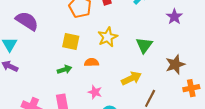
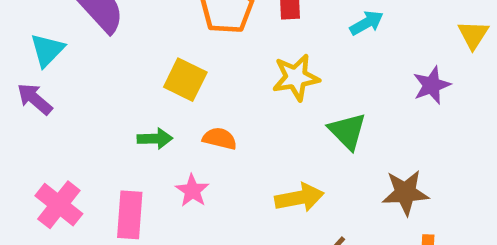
yellow star: (108, 37) -> (296, 77), moved
green triangle: (144, 45) -> (347, 131), turned -36
pink star: (95, 92) -> (192, 191), moved

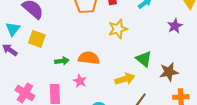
yellow square: (185, 80) -> (37, 39), moved
green triangle: (347, 131) -> (144, 59), moved
orange semicircle: (220, 139) -> (89, 58), size x1.5

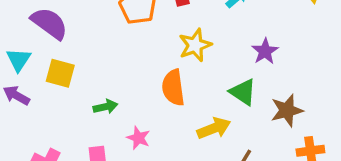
purple star: (175, 26) -> (265, 51), moved
orange semicircle: (89, 58) -> (173, 88), moved, turned -100

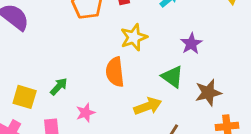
yellow square: (60, 73) -> (25, 97), moved
green arrow: (105, 107) -> (59, 87), turned -36
pink star: (138, 138) -> (85, 113), turned 30

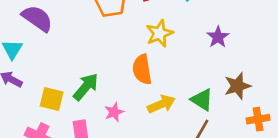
green triangle: (172, 77) -> (202, 100), moved
green arrow: (59, 87) -> (86, 87), size x1.5
yellow arrow: (148, 106) -> (161, 104), moved

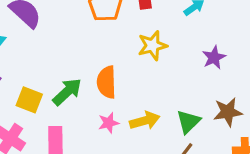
orange semicircle: (142, 69) -> (106, 82), moved
green triangle: (202, 100) -> (188, 122), turned 35
pink star: (114, 112) -> (109, 123), moved

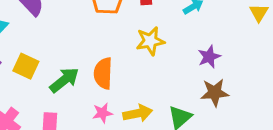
yellow square: (29, 100) -> (26, 66), moved
brown star: (228, 112) -> (215, 92), moved

